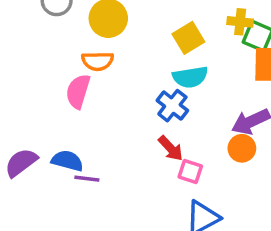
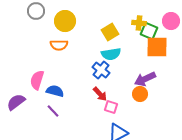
pink semicircle: (78, 91) -> (37, 80), moved
blue semicircle: (67, 161) -> (55, 91), moved
purple line: (87, 179) -> (53, 111), turned 40

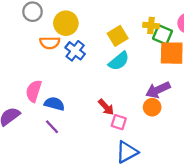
orange semicircle: (59, 45) -> (50, 43), moved
cyan semicircle: (111, 54) -> (119, 61), turned -30
blue cross: (101, 70) -> (75, 51), moved

